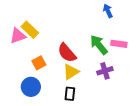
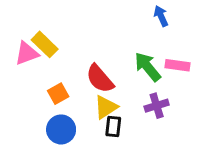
blue circle: (31, 87) -> (61, 129), moved
black rectangle: (70, 94) -> (113, 126), moved

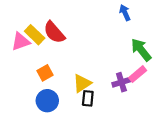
pink rectangle: (177, 65) -> (138, 74), moved, turned -48
green arrow: (148, 67) -> (141, 50), moved
red semicircle: (100, 79) -> (54, 32), moved

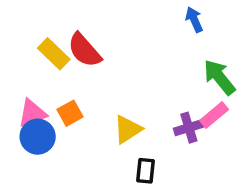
pink triangle: (21, 42) -> (32, 113), moved
black rectangle: (88, 98) -> (146, 171), moved
blue circle: (47, 101) -> (38, 137), moved

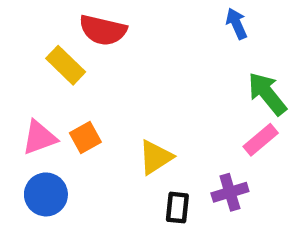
red semicircle: (84, 50) -> (103, 30), moved, turned -36
purple cross: (189, 128) -> (230, 192), moved
blue circle: (38, 137) -> (46, 194), moved

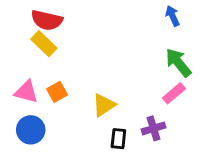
blue arrow: (237, 24) -> (173, 16), moved
red semicircle: (103, 30) -> (47, 20), moved
pink triangle: (39, 138) -> (26, 92), turned 35

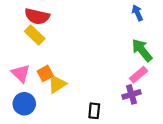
pink triangle: (26, 92) -> (21, 73), turned 30
yellow triangle: (104, 105) -> (57, 84), moved
purple cross: (154, 128) -> (132, 94), moved

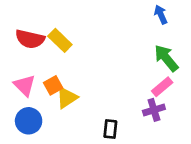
red semicircle: (37, 16) -> (30, 39), moved
yellow rectangle: (35, 35) -> (60, 40), moved

